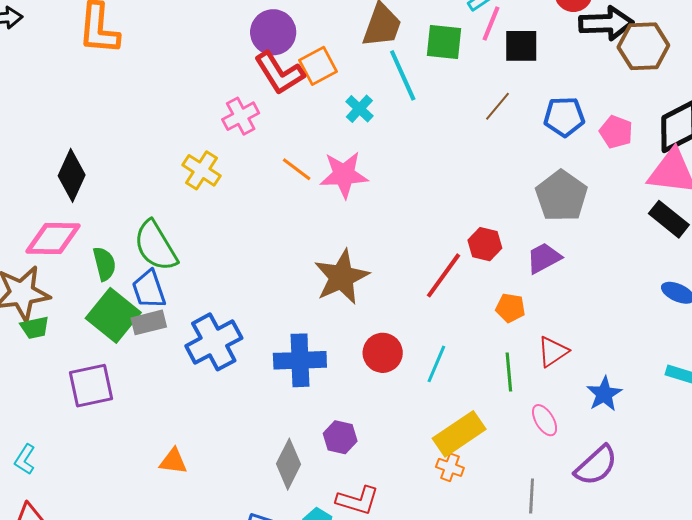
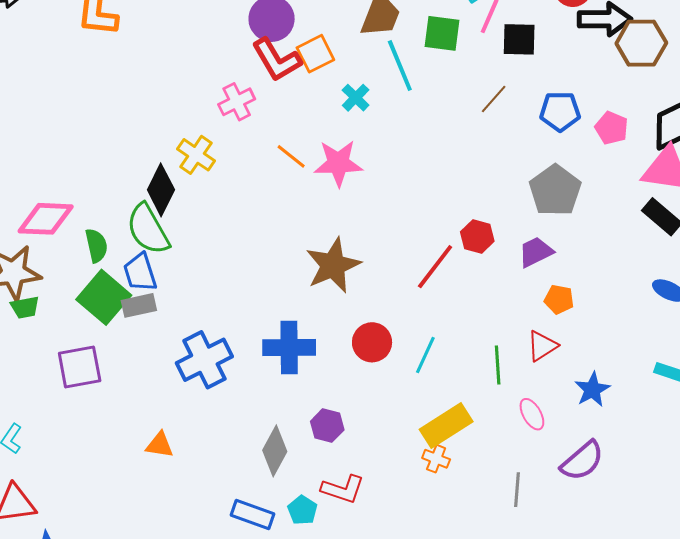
black diamond: (72, 175) -> (161, 190), moved
orange pentagon: (510, 308) -> (559, 299), moved
blue cross: (214, 342) -> (204, 360), moved

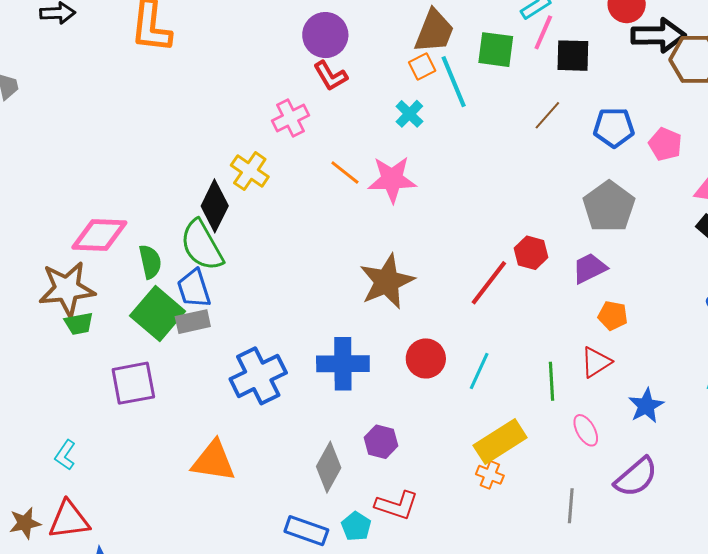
orange square: (315, 54) -> (422, 66), moved, size x0.7
red L-shape: (277, 60) -> (330, 76), size x0.7
orange triangle: (160, 445) -> (213, 461), size x1.6

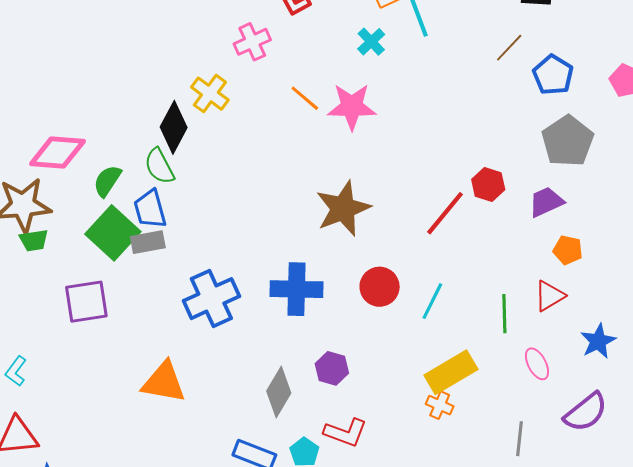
blue pentagon: (614, 127) -> (553, 75), moved, turned 30
green semicircle: (202, 245) -> (159, 166), size x0.7
green semicircle: (150, 262) -> (107, 181), turned -136

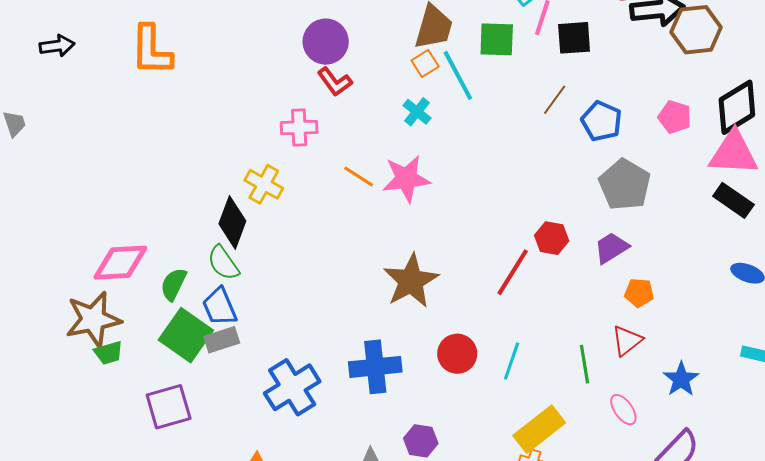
pink cross: (252, 42) -> (299, 128), turned 30

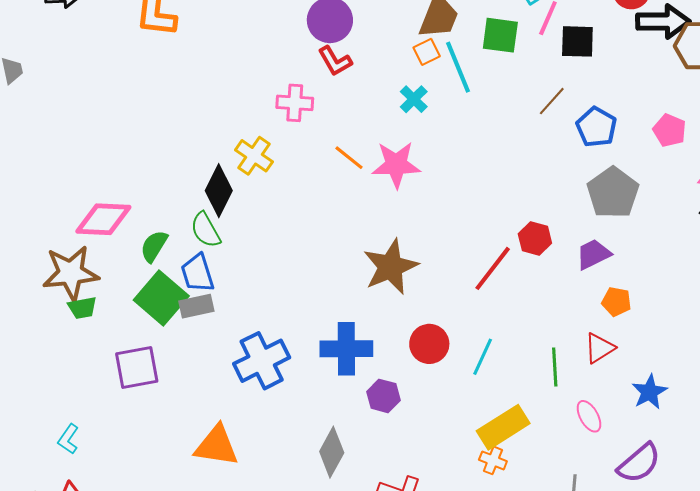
purple hexagon: (421, 441) -> (383, 396), moved

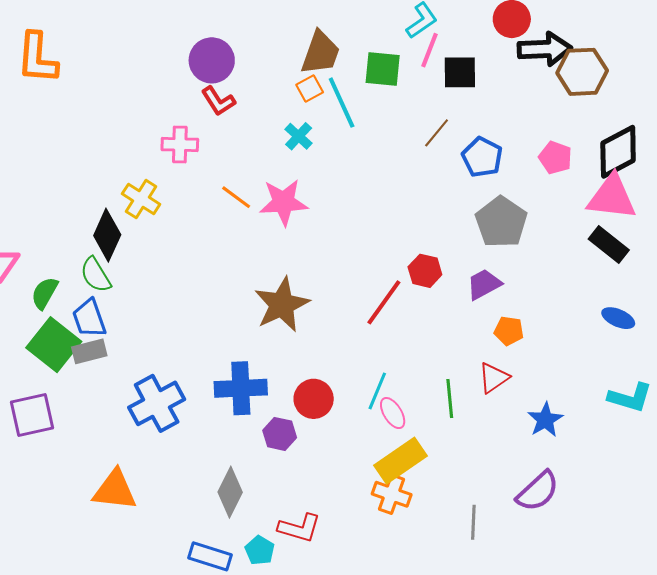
red circle: (429, 344) -> (314, 399), moved
pink ellipse: (589, 416) -> (393, 413), moved
orange cross: (493, 460) -> (392, 494), size x1.4

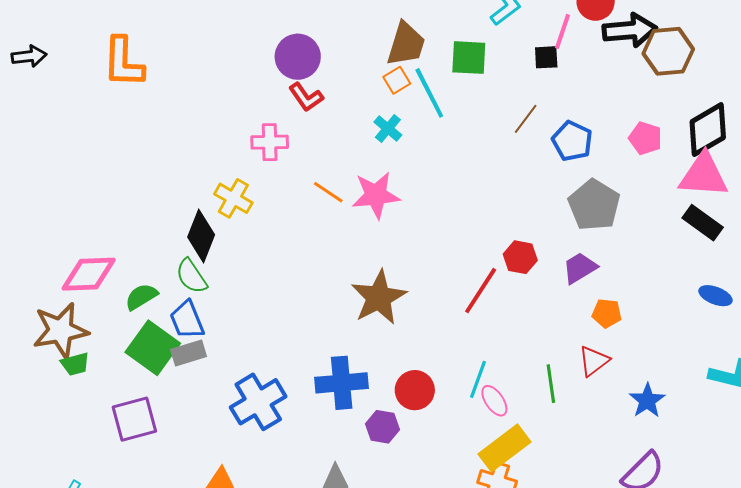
pink line: (430, 50) -> (563, 31), moved
black square: (460, 72) -> (546, 57), size x0.7
green semicircle: (45, 293) -> (141, 297), turned 32

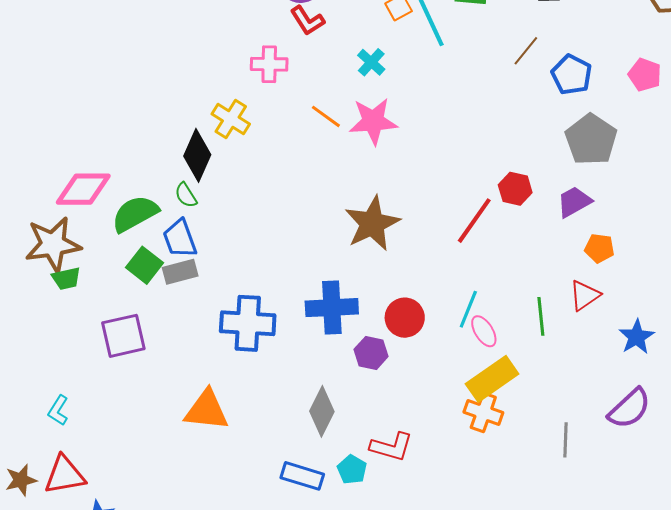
cyan cross: (388, 129) -> (371, 62), moved
green semicircle: (191, 276) -> (186, 195), size x0.7
green semicircle: (141, 297) -> (135, 214), size x1.4
green square: (153, 348) -> (145, 265), size x0.7
blue cross: (258, 402) -> (248, 323), turned 32

